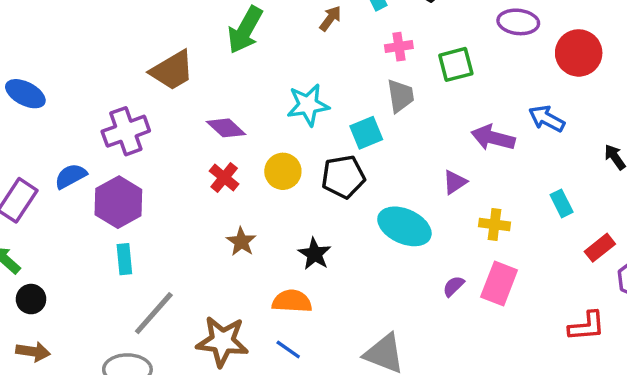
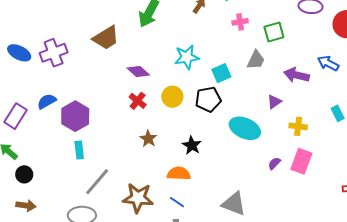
gray trapezoid: (400, 96) -> (256, 60), moved, turned 35
purple cross: (126, 131) -> (54, 53), moved

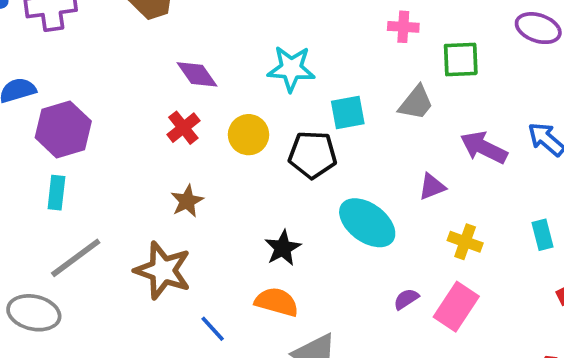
black star: (192, 145) -> (283, 248), moved
orange semicircle: (179, 174) -> (277, 302), moved
brown star: (138, 198) -> (163, 270), moved

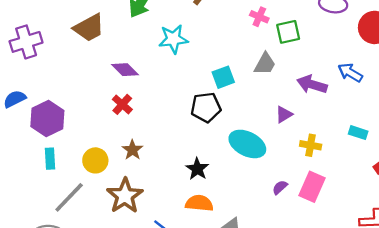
pink cross: (403, 27) -> (259, 17), moved, turned 30
cyan star: (291, 69) -> (173, 39), moved
yellow circle: (249, 135) -> (95, 160), moved
cyan rectangle: (543, 235) -> (358, 133), turned -48
brown star: (163, 270) -> (125, 196), turned 30

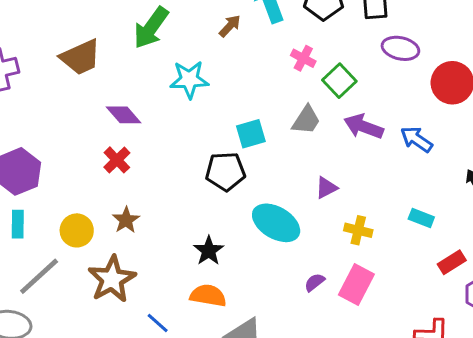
green square: (288, 32) -> (339, 81), turned -35
purple arrow: (312, 84) -> (364, 127), moved

